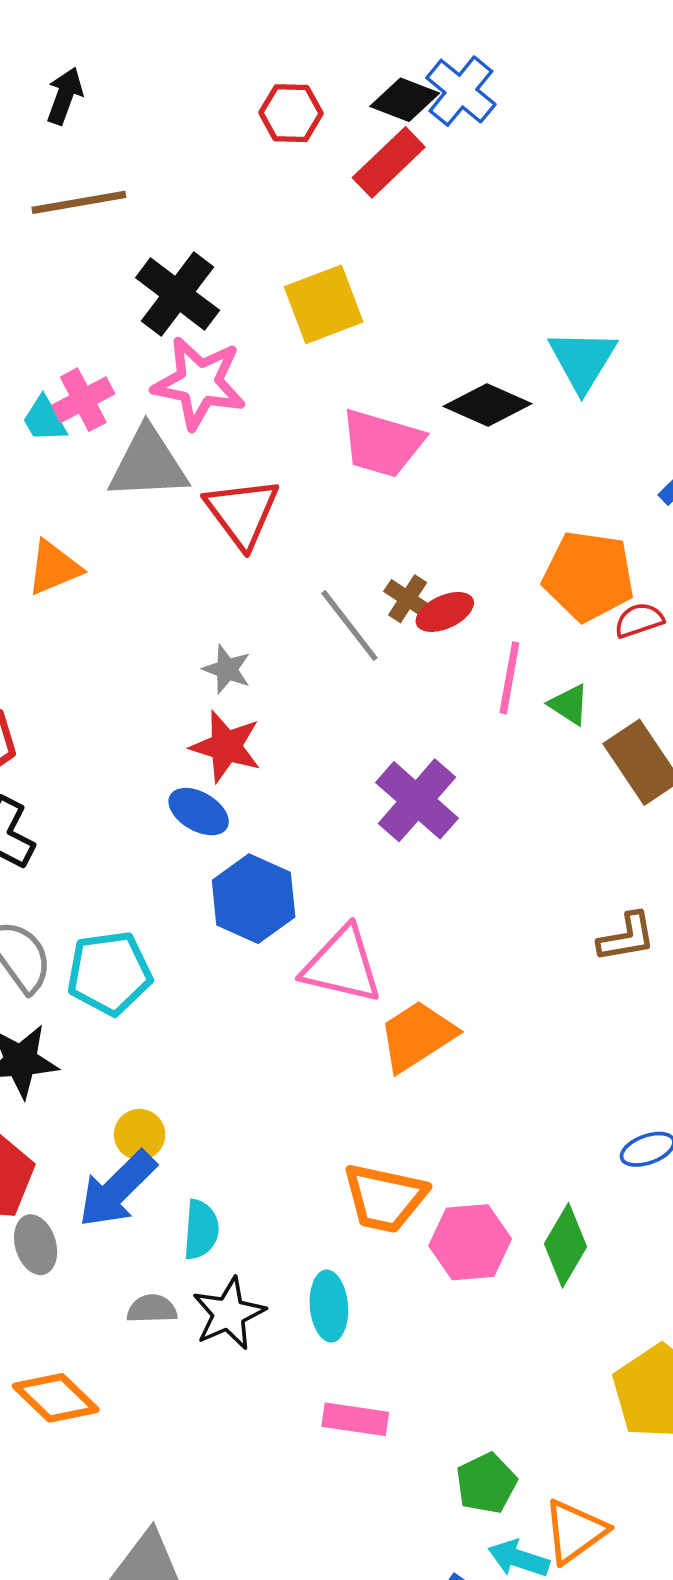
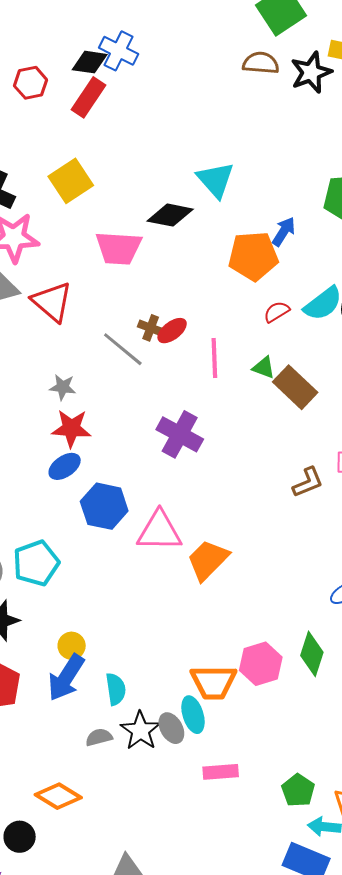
orange pentagon: (589, 576) -> (253, 256), moved
green triangle: (569, 705) -> (264, 368), moved
blue ellipse: (199, 812) -> (65, 466), turned -52
orange trapezoid: (385, 1198) -> (214, 682), moved
gray ellipse: (36, 1245) -> (171, 728), moved

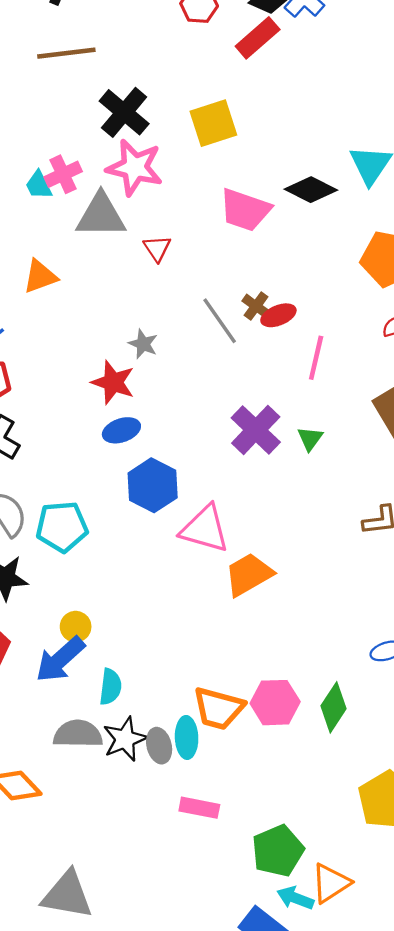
red triangle: (52, 302) -> (157, 248), size x0.6
green triangle: (264, 368) -> (310, 439), moved, turned 30
red star: (71, 428) -> (113, 382), moved
gray semicircle: (99, 737) -> (78, 734), size x1.6
green pentagon: (298, 790) -> (278, 851), size x1.4

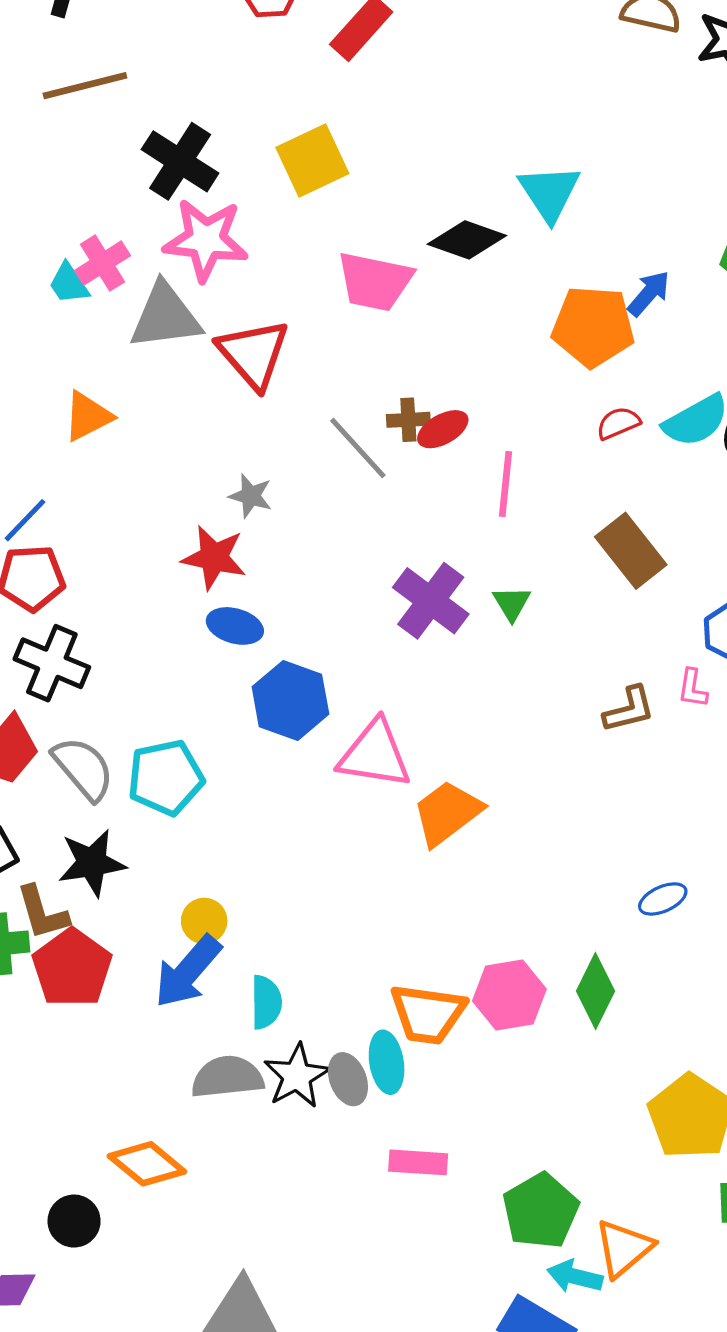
red triangle: (157, 248) -> (253, 354), size x1.8
brown cross: (256, 306) -> (408, 420), turned -32
blue ellipse: (121, 430) -> (235, 626), turned 42

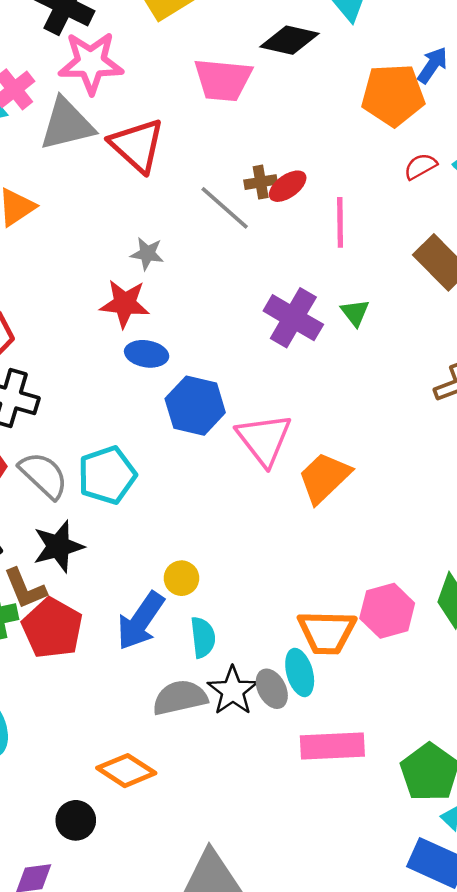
pink triangle: (375, 754) -> (264, 439), turned 50
yellow circle: (204, 921) -> (181, 578), moved
pink rectangle: (418, 1162) -> (332, 746), size x1.4

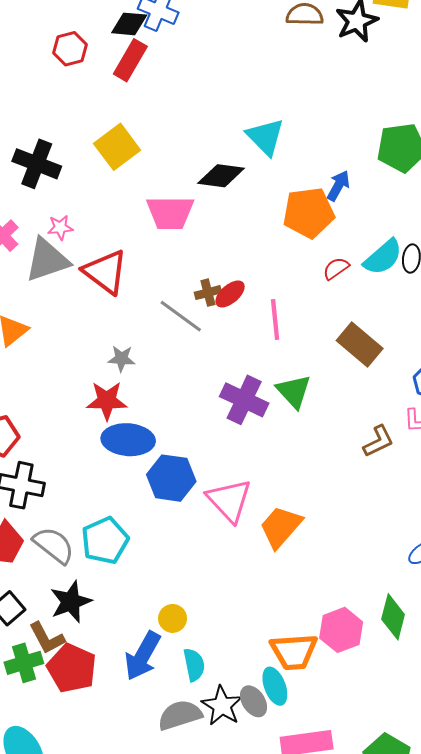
pink star: (91, 63) -> (60, 227), moved, size x0.5
green triangle: (355, 313) -> (294, 391), size x1.5
blue ellipse: (147, 354) -> (128, 440), size x1.5

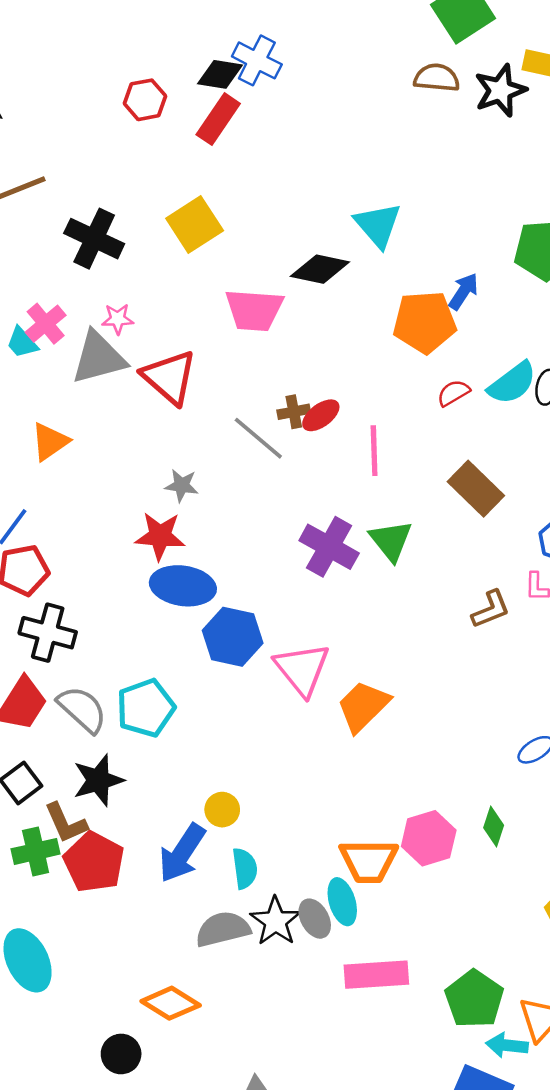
green diamond: (393, 617) -> (494, 827), size x0.7

